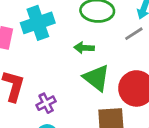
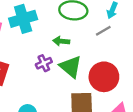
purple cross: (46, 103) -> (44, 63), moved

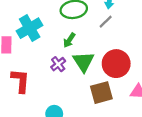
green arrow: (61, 41) -> (69, 40), turned -48
green triangle: (71, 67) -> (84, 62), turned 30

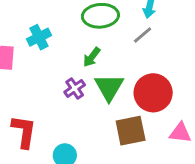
cyan cross: (30, 28) -> (39, 37), size x0.7
red L-shape: (20, 81) -> (24, 132), moved

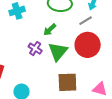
purple cross: (75, 88) -> (35, 49), turned -32
red circle: (153, 93) -> (88, 45), moved

